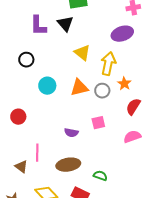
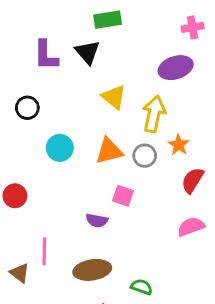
pink square: (98, 123) -> (123, 196), moved, turned 32

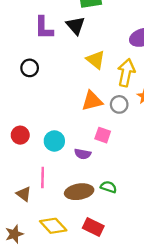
cyan circle: (60, 148) -> (54, 141), moved
green semicircle: (142, 287) -> (109, 187), moved

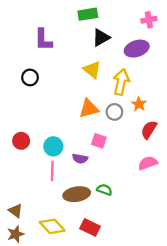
black triangle: (76, 26) -> (101, 37), moved, turned 42
pink line: (43, 178) -> (52, 171), moved
brown triangle: (24, 194) -> (16, 211), moved

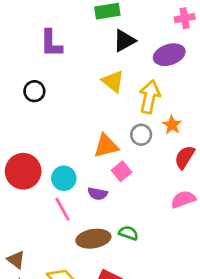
orange triangle: (89, 109) -> (106, 146), moved
red circle: (21, 141) -> (23, 171), size x1.6
pink square: (99, 141) -> (121, 171), turned 32
pink line: (52, 171) -> (62, 209), turned -30

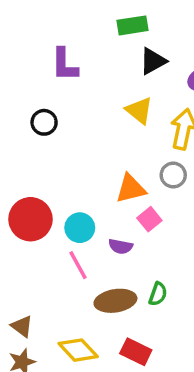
green semicircle: (128, 233) -> (158, 294), turned 90

